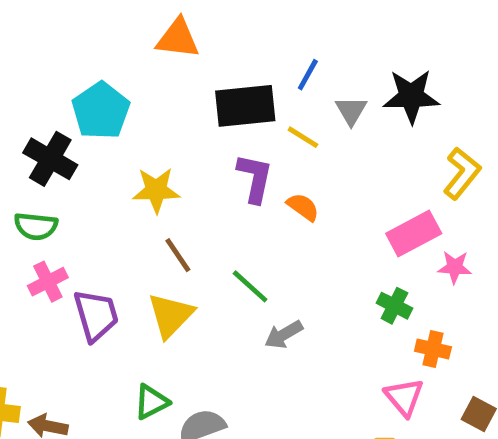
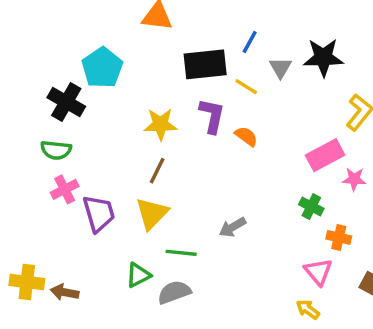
yellow star: (156, 190) -> (161, 124), moved
brown line: (178, 255) -> (157, 171), turned 60
green line: (250, 286) -> (181, 253), moved, turned -36

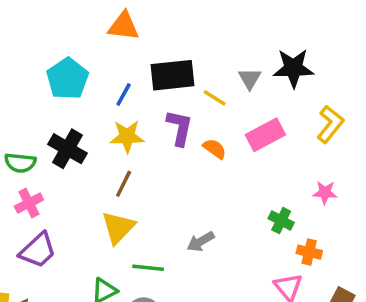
blue line: (250, 42) -> (124, 94), moved
black cross: (66, 102) -> (68, 149), moved
pink rectangle: (325, 155) -> (265, 135), moved
purple trapezoid: (99, 213) -> (38, 250), moved, turned 63

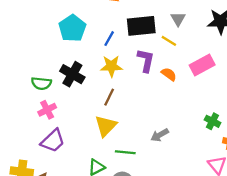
gray triangle: (250, 79) -> (178, 19), moved

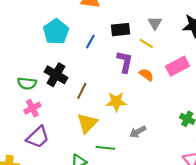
black rectangle: (141, 26) -> (121, 30), size x0.7
yellow star: (111, 66) -> (116, 102), moved
brown line: (109, 97) -> (82, 91), moved

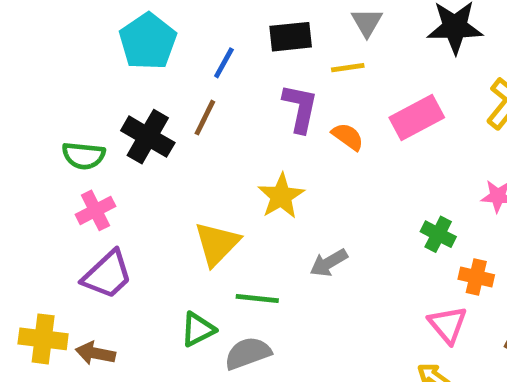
yellow line: (146, 44) -> (348, 68), turned -40
brown line: (82, 91) -> (205, 118), moved
yellow star: (116, 102) -> (281, 196), turned -30

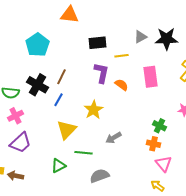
gray triangle: (367, 22) -> (140, 37), moved, turned 32
blue line: (224, 63) -> (58, 100), moved
pink rectangle: (417, 118) -> (150, 77), turned -70
orange cross: (476, 277) -> (154, 144), moved
gray semicircle: (248, 353) -> (100, 176), moved

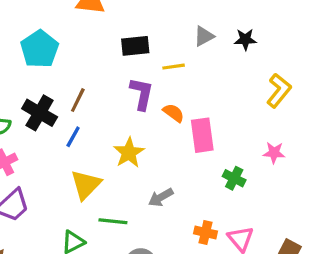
black star: (166, 39) -> (245, 39), size x0.6
pink rectangle: (150, 77) -> (202, 135), moved
orange cross: (154, 144) -> (205, 232), moved

